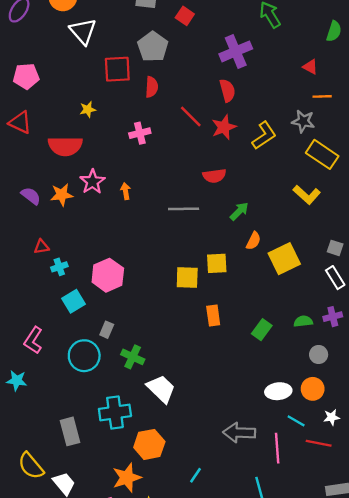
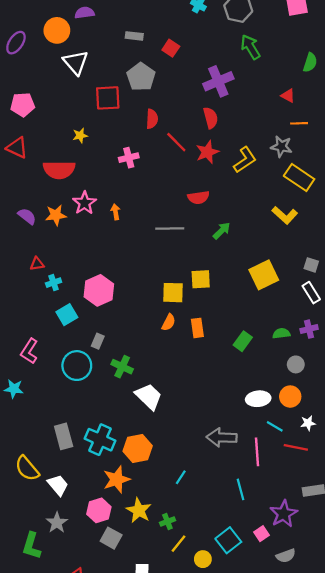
red semicircle: (152, 87) -> (152, 119), moved
orange semicircle: (253, 241) -> (169, 322), moved
cyan cross: (115, 413) -> (100, 440), moved, turned 32

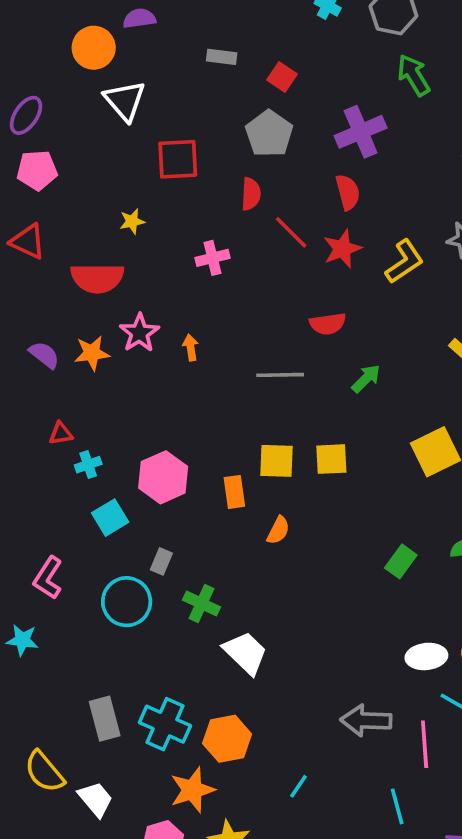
purple ellipse: (16, 43) -> (26, 115), moved
gray pentagon: (141, 77) -> (269, 134), moved
yellow square: (173, 293) -> (276, 461), moved
orange rectangle: (197, 328) -> (234, 492), moved

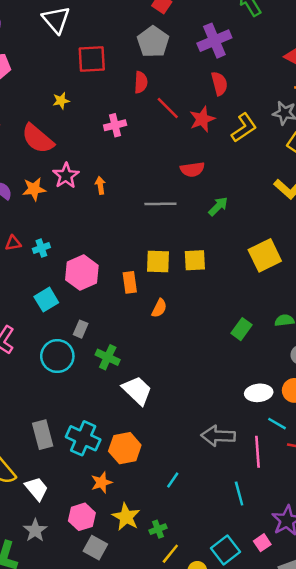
red semicircle: (348, 192) -> (219, 84), moved
red semicircle: (97, 278) -> (38, 139), turned 40
cyan cross: (88, 465) -> (41, 248), moved
orange star: (192, 790) -> (102, 482), size x0.7

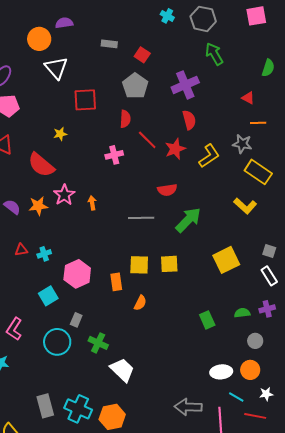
pink cross: (115, 125) -> (114, 155), moved
green arrow: (218, 206) -> (188, 220), size x1.6
green rectangle: (241, 329) -> (207, 320), turned -60

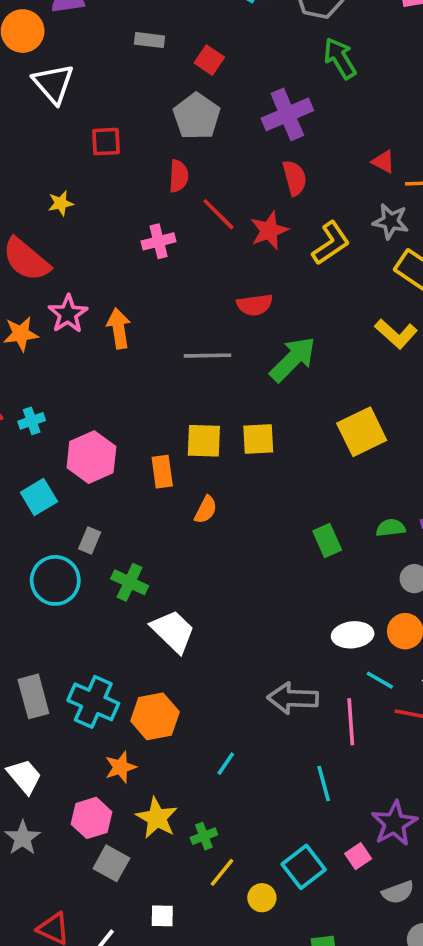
red triangle: (248, 98) -> (383, 162), moved
red square: (85, 100) -> (106, 142), size x0.7
orange arrow: (92, 203) -> (119, 328), size x1.5

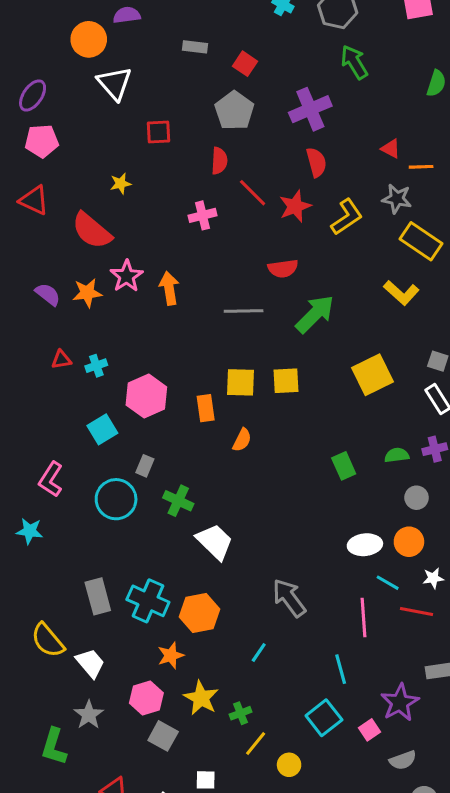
gray arrow: (293, 698) -> (289, 598), moved, turned 51
cyan square: (304, 867) -> (324, 718), moved

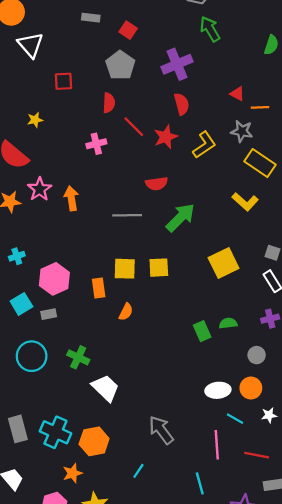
green semicircle: (397, 455) -> (228, 323), moved
gray rectangle: (145, 466) -> (49, 314), moved, turned 56
red line: (417, 611) -> (257, 455), moved

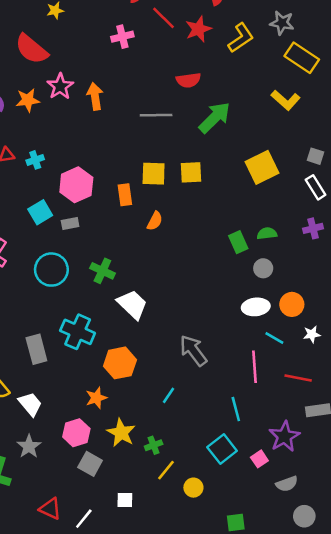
gray circle: (257, 355) -> (263, 268), moved
cyan cross: (55, 432) -> (78, 332), moved

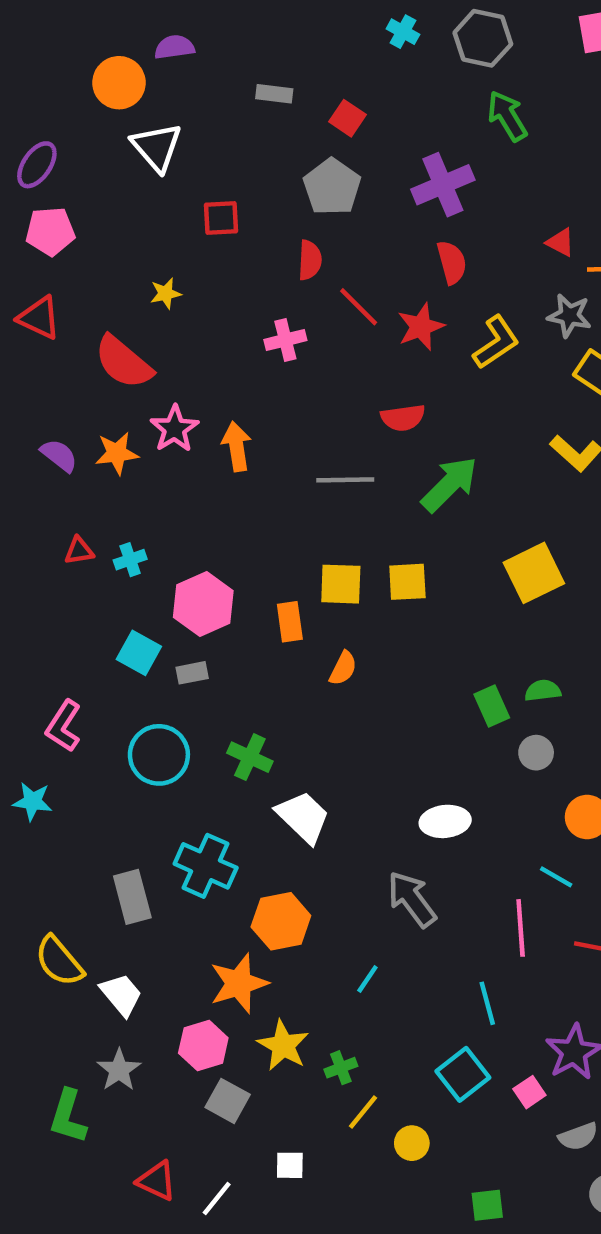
cyan square: (40, 212) -> (139, 653), turned -30
white ellipse: (256, 307) -> (445, 821), moved
orange star: (96, 398) -> (239, 983), size x1.5

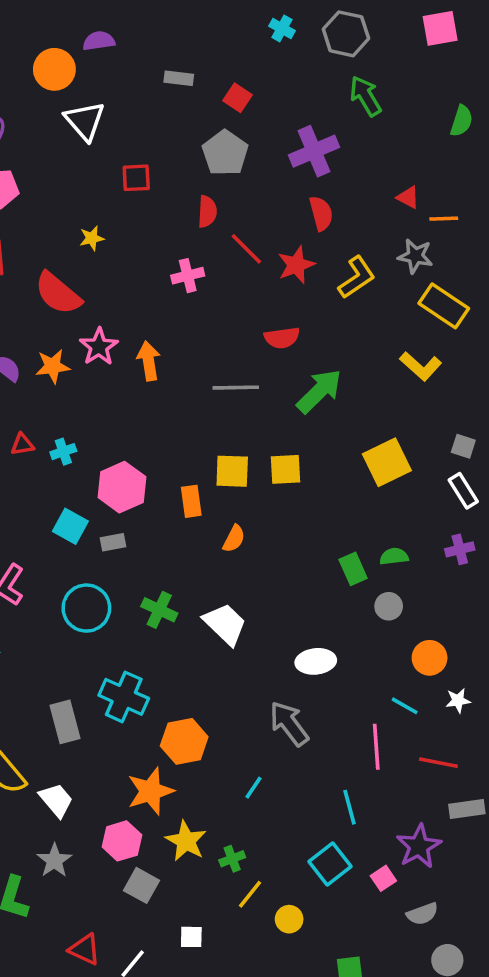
white trapezoid: (303, 817) -> (225, 624), moved

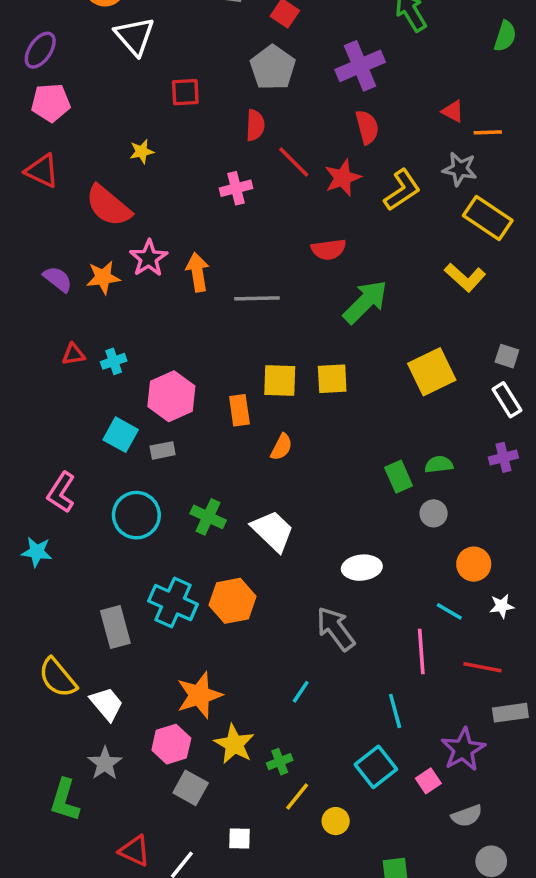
gray line: (236, 388) -> (257, 298), moved
orange hexagon: (184, 741) -> (232, 601), moved

